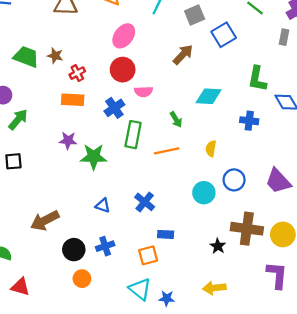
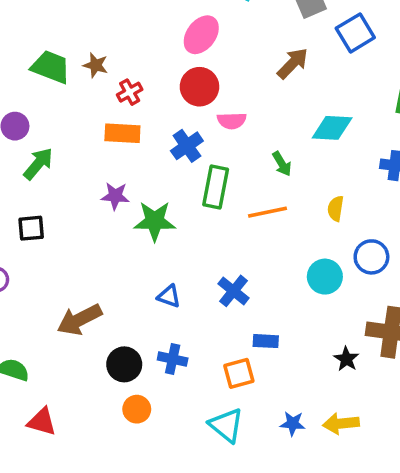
blue cross: (105, 246) -> (173, 359), turned 30
blue star: (167, 298) -> (293, 423), moved

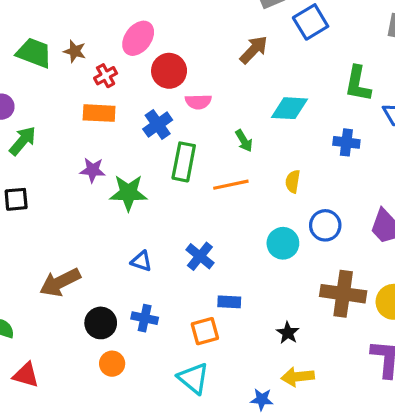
pink ellipse: (201, 35) -> (138, 38), moved
black star: (346, 359) -> (288, 333), moved
blue star: (293, 423) -> (262, 399), moved

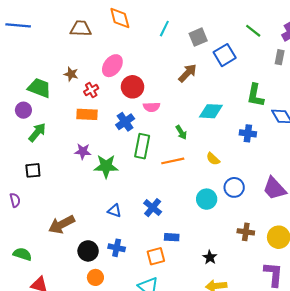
green trapezoid: (34, 53) -> (39, 88), moved
yellow semicircle: (293, 181) -> (213, 159), turned -56
brown cross: (343, 294) -> (246, 232), size x0.6

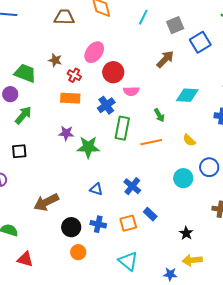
red cross: (91, 90) -> (74, 75), turned -32
blue rectangle: (172, 237) -> (150, 214), turned 40
orange square: (156, 256) -> (128, 223), moved

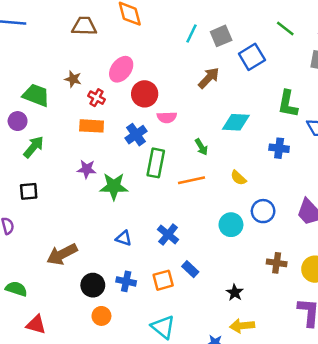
cyan line: (143, 17) -> (191, 33), moved

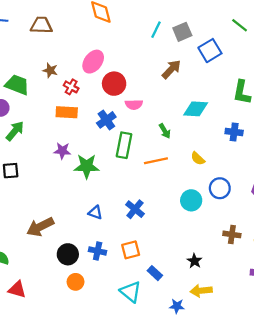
brown trapezoid: (84, 26) -> (41, 25), moved
blue rectangle: (190, 269) -> (155, 273), moved

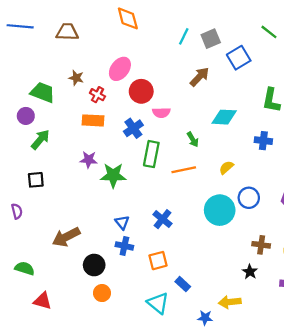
yellow semicircle: (198, 158) -> (226, 168), turned 96
cyan circle: (191, 200) -> (220, 210), size x1.4
blue triangle: (95, 212) -> (122, 222), turned 32
blue cross: (98, 251) -> (124, 246), moved
black star: (194, 261) -> (250, 272), moved

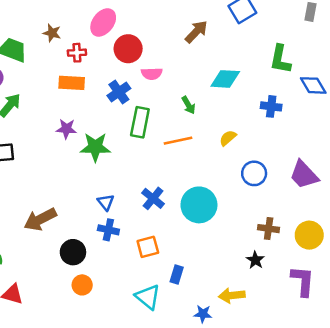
red cross: (97, 95) -> (77, 53), turned -32
cyan circle: (220, 210) -> (199, 205), moved
blue rectangle: (183, 284) -> (177, 274), turned 64

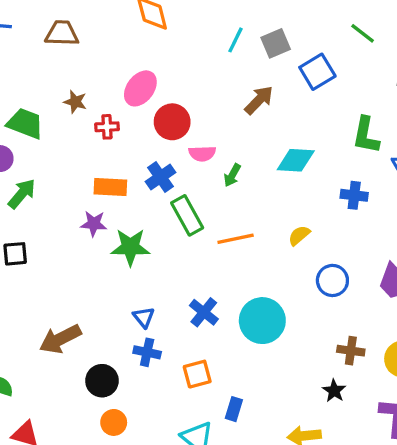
orange rectangle: (72, 83) -> (110, 187), moved
green arrow: (188, 105) -> (232, 175), moved, turned 60
green rectangle: (140, 122) -> (187, 215), turned -40

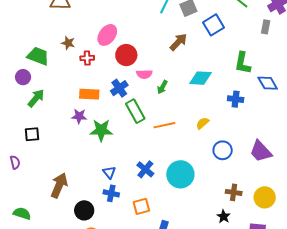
brown arrow: (60, 339) -> (59, 185), turned 140

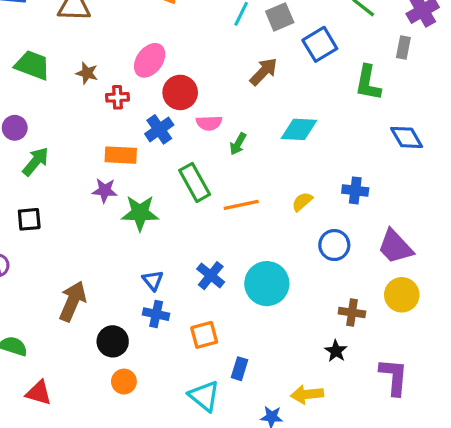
green trapezoid: (38, 56) -> (32, 65), moved
green L-shape: (243, 63) -> (368, 83), moved
blue cross: (119, 88) -> (159, 129), moved
blue cross: (236, 99) -> (355, 190), moved
yellow circle: (265, 197) -> (402, 295), moved

